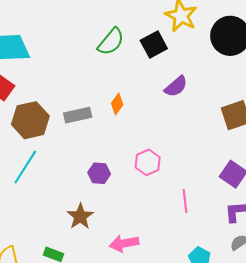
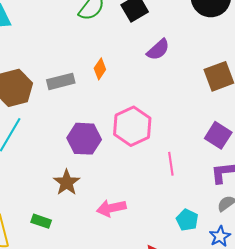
pink hexagon: (148, 162) -> (132, 126), size x1.5
purple hexagon: (99, 173) -> (84, 139), size x1.5

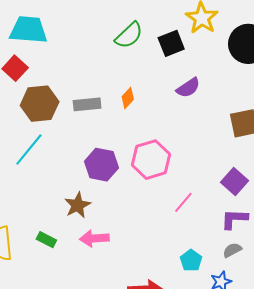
pink line: (171, 164) -> (183, 202), turned 40
pink arrow: (111, 208) -> (94, 238), moved

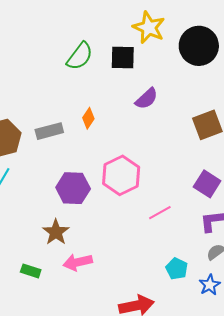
black square: (171, 43) -> (123, 57), turned 32
pink line: (183, 202) -> (160, 213), turned 30

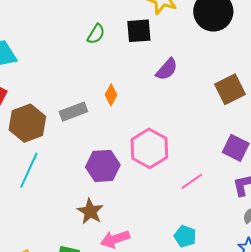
green semicircle: (80, 56) -> (96, 34), size x0.7
cyan pentagon: (177, 269) -> (185, 236), moved

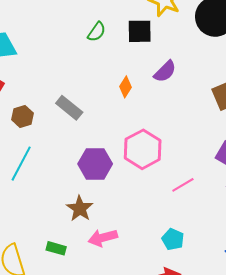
orange diamond: (111, 95) -> (126, 87), moved
gray rectangle: (73, 112) -> (69, 108), turned 56
brown hexagon: (27, 123) -> (22, 116), size x0.6

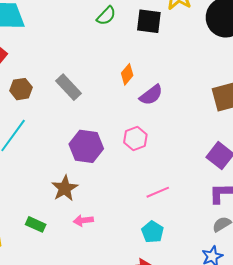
purple semicircle: (165, 71) -> (151, 95), moved
pink hexagon: (143, 149) -> (135, 139), size x0.6
pink line: (183, 185) -> (158, 192), moved
pink arrow: (103, 238) -> (83, 220), size x0.7

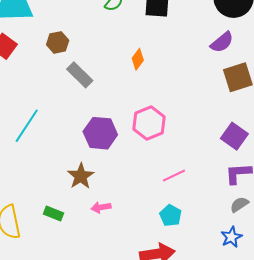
brown hexagon: (21, 89) -> (58, 42), moved
purple semicircle: (151, 95) -> (222, 42), moved
pink hexagon: (135, 139) -> (149, 123), size x1.4

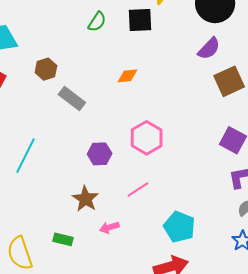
orange diamond: (138, 59) -> (128, 76), turned 55
purple hexagon: (100, 133) -> (100, 154), size x0.7
pink line: (174, 176) -> (138, 189), moved
cyan pentagon: (171, 215) -> (179, 227), size x1.4

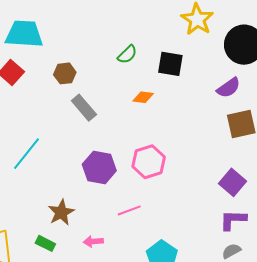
black square: (140, 20) -> (170, 64), moved
green semicircle: (97, 22) -> (127, 54), moved
purple hexagon: (100, 154) -> (99, 168), size x1.4
brown star: (85, 199) -> (61, 212), moved

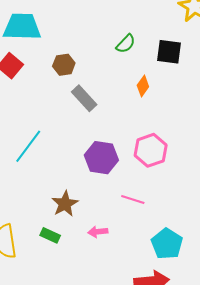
orange diamond: (143, 97) -> (143, 86), turned -60
pink line: (129, 210) -> (133, 200), turned 40

